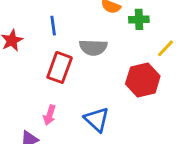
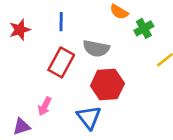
green cross: (139, 19) -> (144, 28), turned -36
red hexagon: (143, 80) -> (107, 85), moved

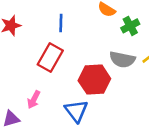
blue line: (61, 22) -> (61, 23), moved
gray semicircle: (96, 48) -> (122, 59), moved

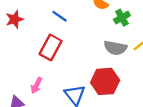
blue line: (61, 23) -> (60, 16), turned -56
red hexagon: (94, 80) -> (105, 81), moved

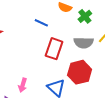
blue line: (60, 16) -> (41, 23), moved
red rectangle: (51, 47) -> (54, 49), moved

